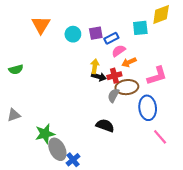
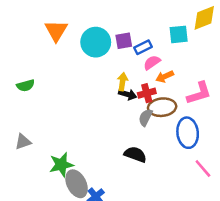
cyan circle: (73, 34) -> (96, 42), size x1.5

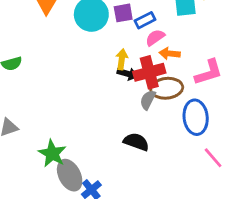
orange arrow: (165, 77) -> (170, 53), turned 30
red cross: (147, 93) -> (149, 72), size x1.5
green star: (61, 165) -> (52, 153), turned -30

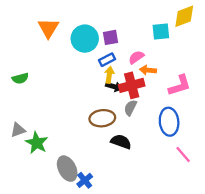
blue rectangle: (145, 20) -> (107, 60), moved
brown ellipse: (167, 88) -> (102, 118), moved
green star: (52, 153) -> (37, 143), moved

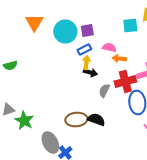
pink semicircle: (136, 57) -> (109, 48), turned 48
red cross: (132, 85) -> (125, 82), moved
brown ellipse: (102, 118) -> (76, 120), moved

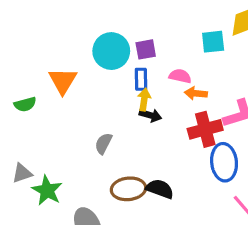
orange triangle: (34, 22) -> (63, 81), moved
blue rectangle: (84, 50) -> (141, 79), turned -64
gray semicircle: (104, 90) -> (103, 143), moved

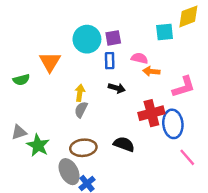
yellow arrow: (144, 100) -> (80, 93), moved
red cross: (205, 129) -> (151, 113), moved
brown ellipse: (128, 189) -> (83, 148), moved

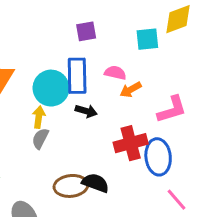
purple square: (113, 38) -> (86, 31), moved
cyan circle: (87, 39) -> (51, 88), moved
blue rectangle: (110, 61) -> (77, 76), size x1.6
orange arrow: (151, 71) -> (131, 90), turned -35
brown ellipse: (83, 148) -> (71, 186), moved

